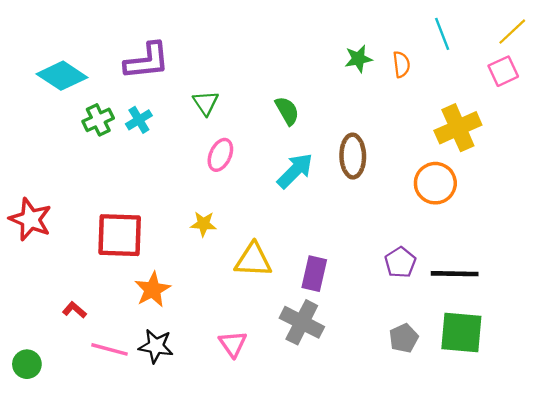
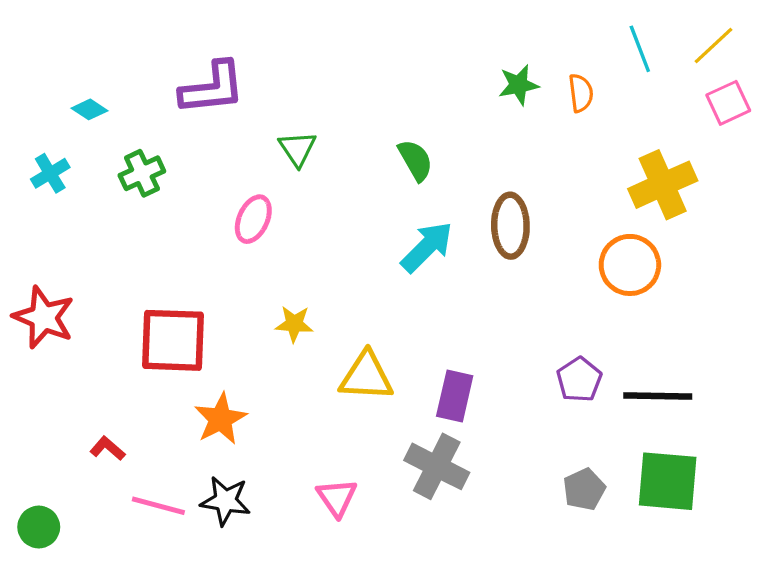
yellow line: (512, 32) -> (713, 46), moved
cyan diamond: (62, 76) -> (90, 109), size x0.5
cyan cross: (139, 120) -> (50, 173), moved
pink ellipse: (220, 155) -> (253, 219), moved

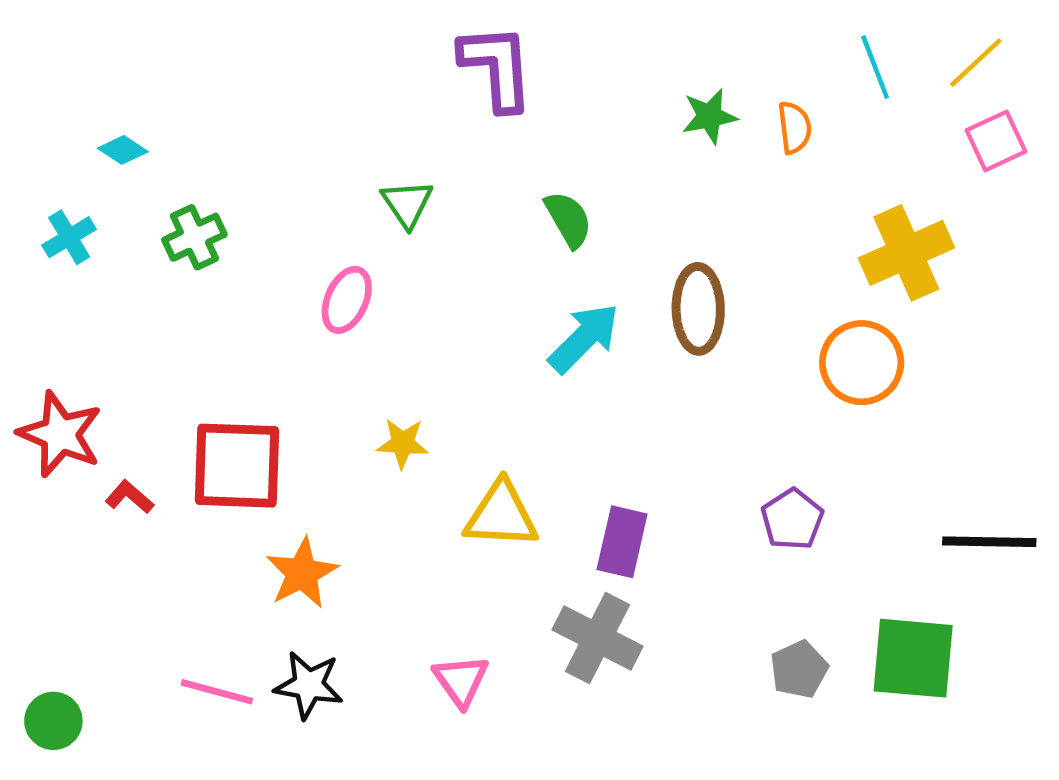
purple L-shape: (212, 88) -> (497, 67), moved, turned -88
black line: (658, 396) -> (989, 542), moved
red L-shape: (108, 448) -> (130, 497), moved

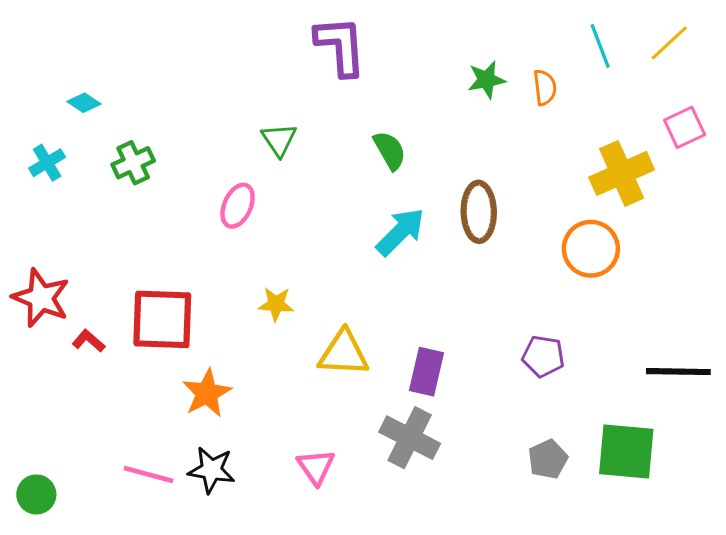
pink square: (996, 141) -> (685, 127), moved
purple pentagon: (792, 519) -> (543, 356), turned -30

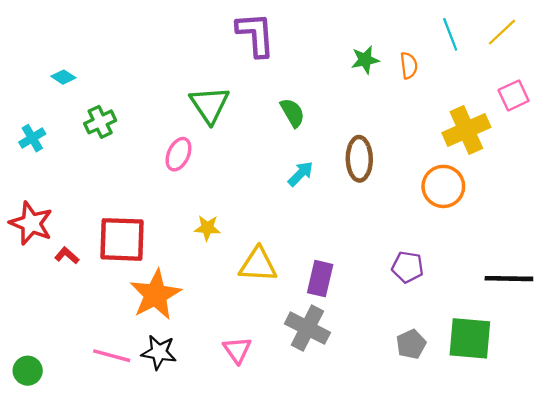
green triangle: (279, 140) -> (210, 105), size x1.5
cyan cross: (47, 163) -> (32, 138), moved
cyan arrow: (400, 232) -> (301, 174), size x0.7
orange star: (207, 393) -> (155, 295), size x1.4

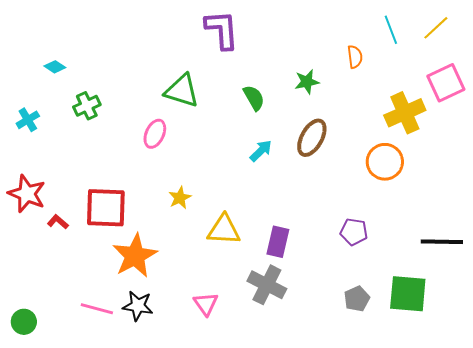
green star: (365, 60) -> (307, 82), moved
pink square: (514, 95) -> (446, 83), size x1.4
green triangle: (210, 105) -> (182, 91), turned -39
brown ellipse: (359, 159) -> (312, 138), turned 30
yellow star: (207, 228) -> (180, 198), turned -30

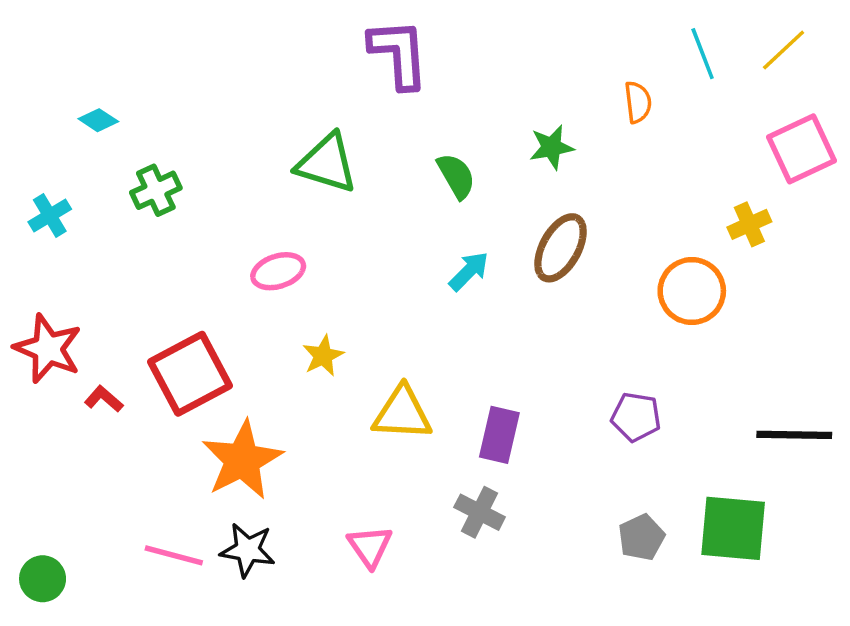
yellow cross: (405, 113) -> (749, 224), moved, size x0.6
pink ellipse: (155, 134) -> (278, 271), moved, turned 48
red square: (106, 208) -> (190, 374), turned -30
gray cross: (267, 285) -> (480, 512), size x0.7

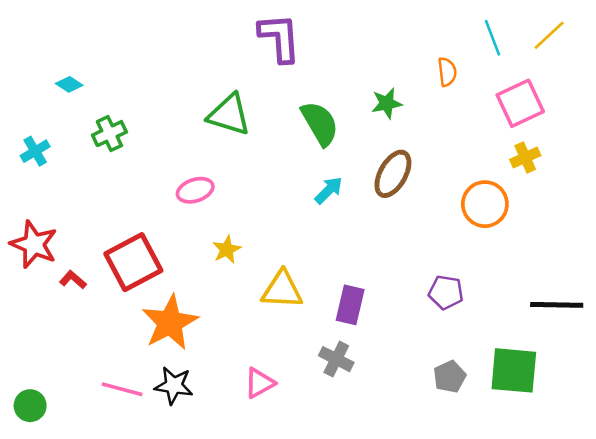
pink square: (801, 149) -> (520, 103), moved
green semicircle: (456, 176) -> (320, 123), size x1.4
pink triangle: (370, 546) -> (259, 383), turned 36

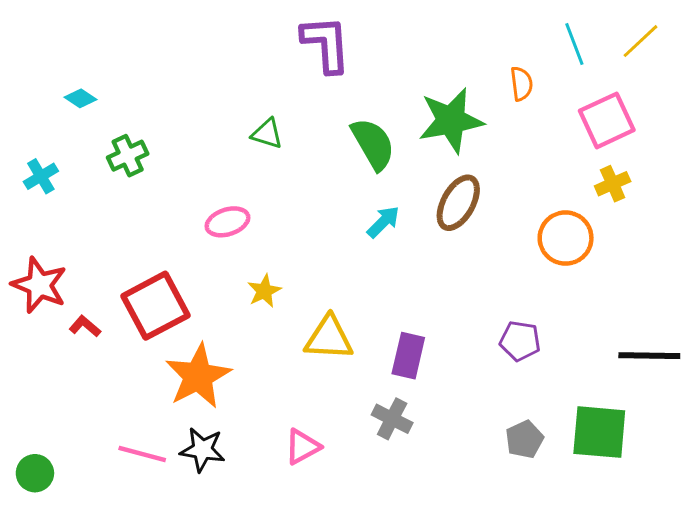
green star: (387, 103) -> (451, 120), size x1.8
green triangle: (229, 115) -> (267, 134), size x0.6

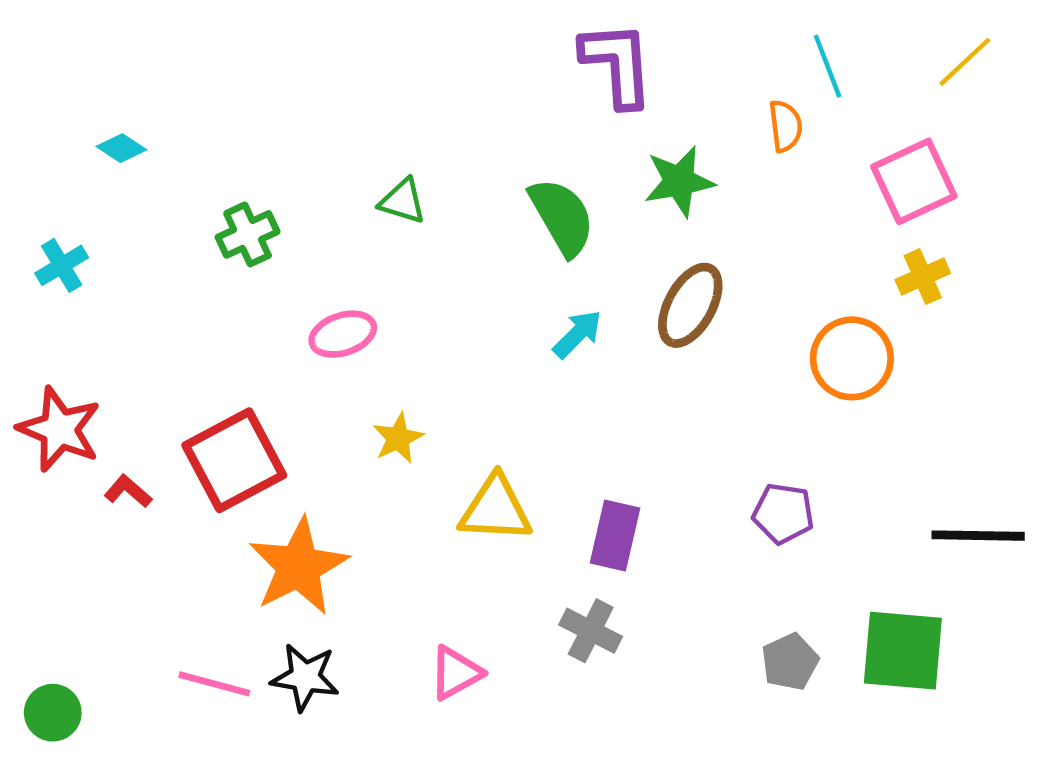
purple L-shape: (326, 44) -> (617, 64), moved
cyan line: (574, 44) -> (828, 66), moved
green star: (451, 120) -> (679, 181), size x0.7
green cross: (128, 156) -> (248, 234), moved

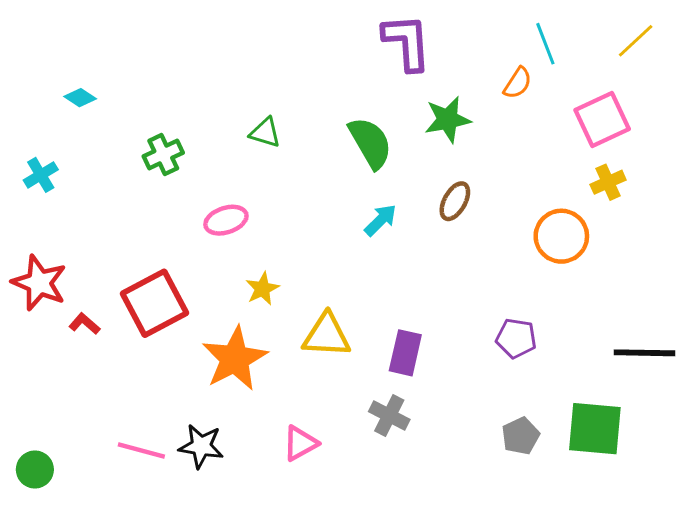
orange semicircle: (786, 126) -> (518, 83), turned 40
brown ellipse: (690, 305) -> (455, 201), size x0.7
orange star: (298, 567) -> (235, 359), moved

